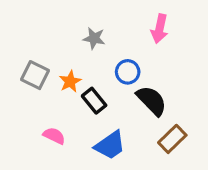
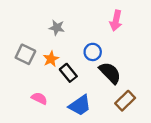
gray star: (94, 38) -> (57, 28), moved

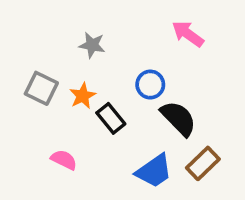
pink arrow: (116, 21) -> (188, 34), turned 114
blue trapezoid: (80, 105) -> (154, 171), moved

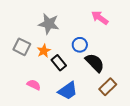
gray star: (92, 45) -> (49, 24), size x1.5
blue trapezoid: (154, 171) -> (68, 91), moved

